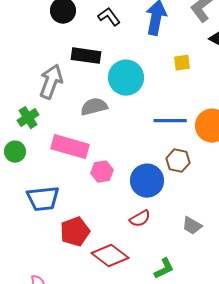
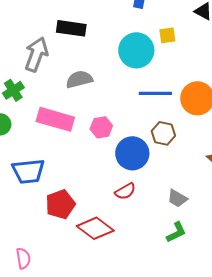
cyan circle: (126, 78) -> (136, 50), moved
pink hexagon: (102, 172) -> (101, 127), moved
green L-shape: (164, 269) -> (176, 232), moved

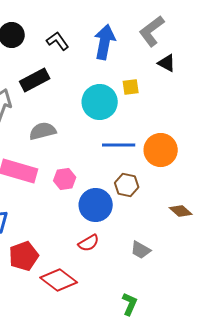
black rectangle: (71, 28) -> (35, 80), turned -36
green L-shape: (176, 232) -> (130, 304), moved, turned -40

